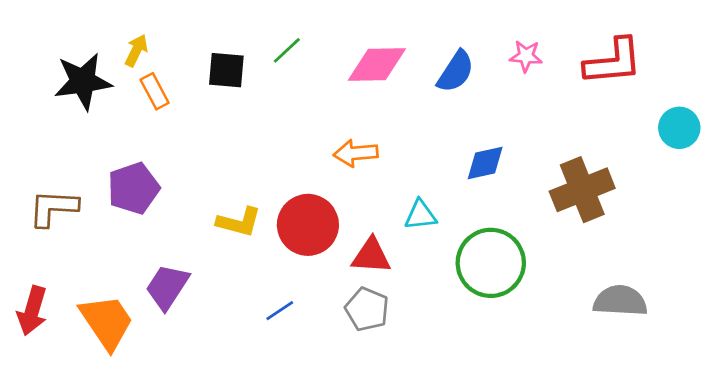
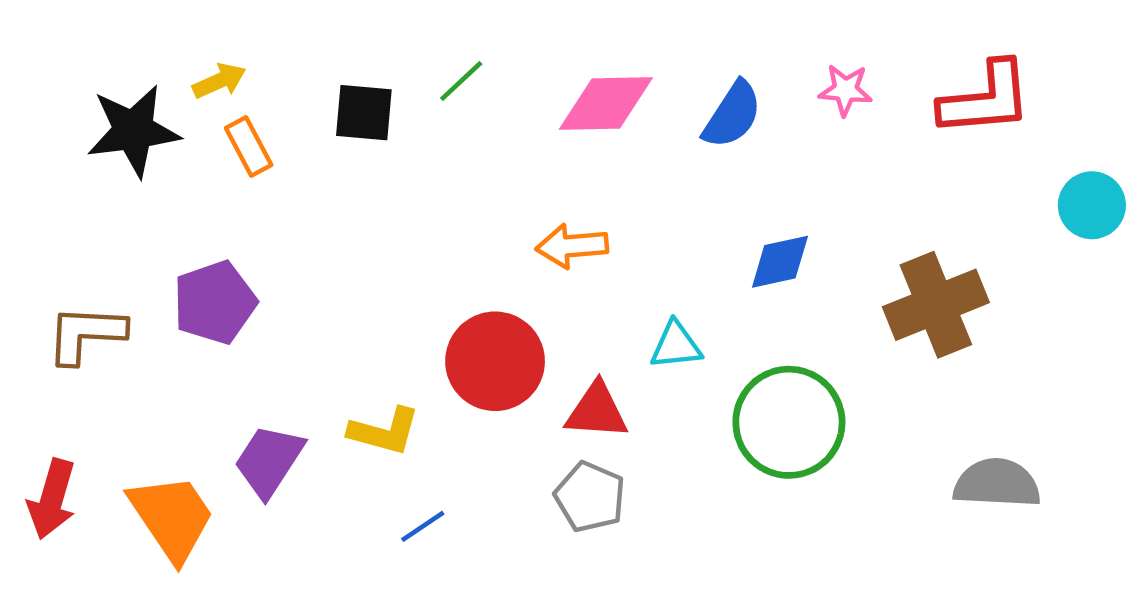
yellow arrow: (136, 50) -> (219, 81), turned 40
yellow L-shape: (239, 222) -> (384, 431), moved
blue line: (280, 311) -> (423, 526), moved

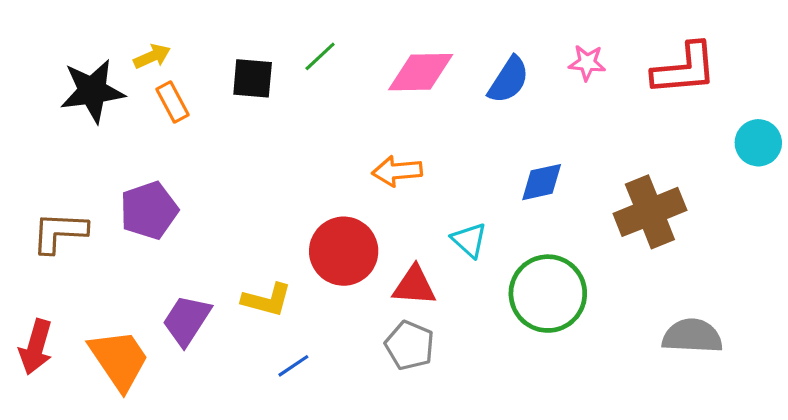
cyan triangle: (676, 345) -> (469, 240), turned 48

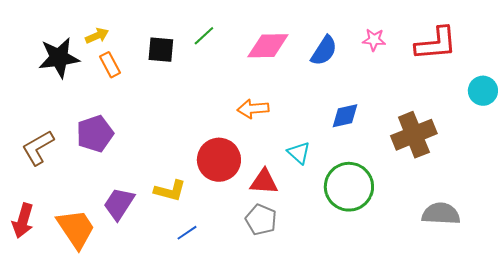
brown L-shape: (59, 232) -> (38, 148), turned -33

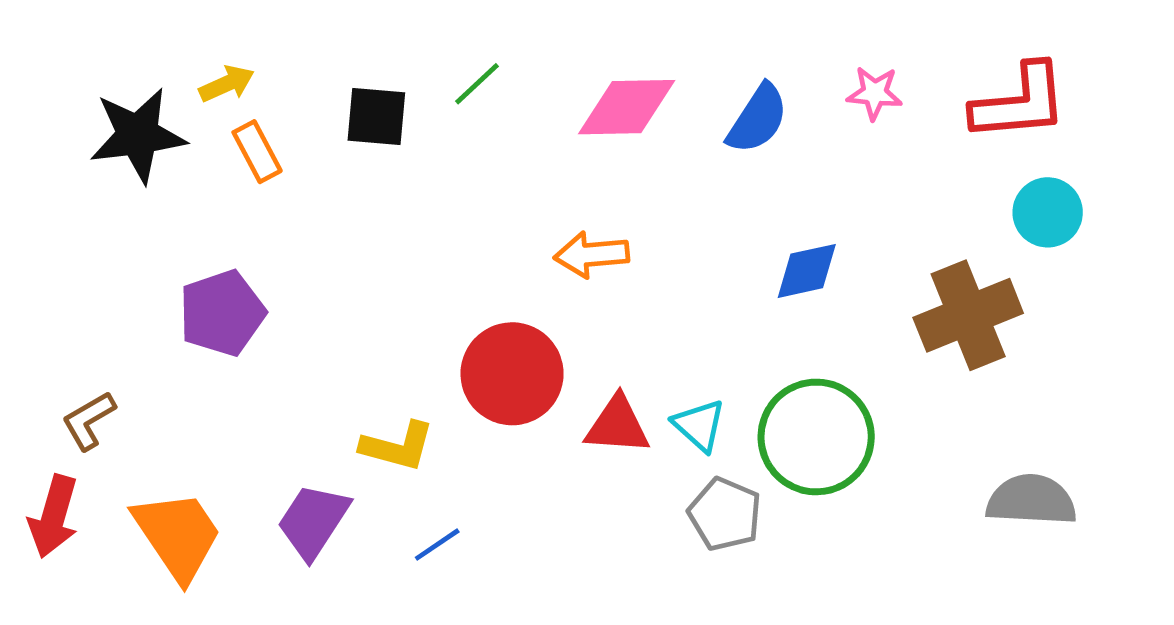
cyan circle: (483, 91) -> (1048, 212), moved
brown L-shape: (38, 148) -> (89, 421), moved, size x0.7
cyan triangle: (299, 153) -> (699, 425), moved
purple trapezoid: (119, 204) -> (313, 521), moved
gray pentagon: (261, 220) -> (725, 514), moved

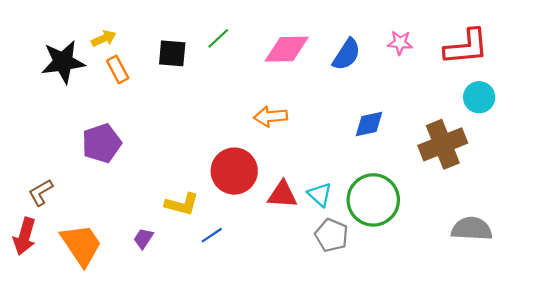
purple trapezoid: (313, 521) -> (143, 238), size x0.6
blue line: (437, 545) -> (212, 235), moved

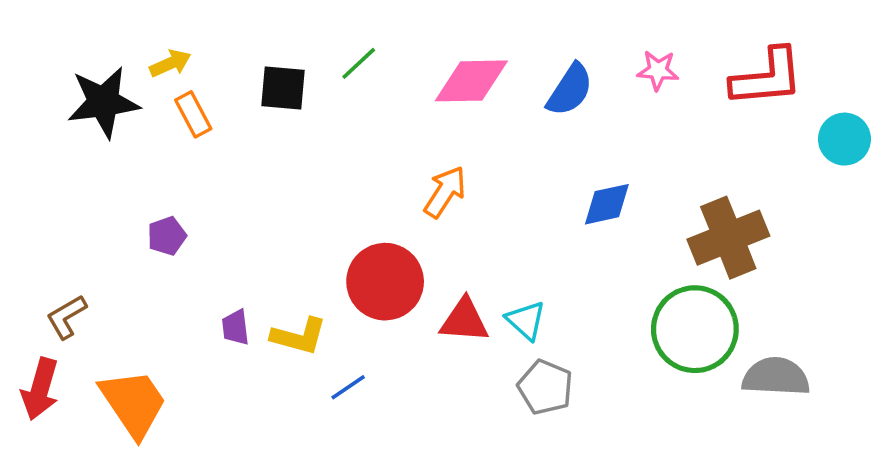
cyan circle: (479, 97) -> (844, 139), moved
orange arrow: (271, 116) -> (445, 192), turned 128
purple pentagon: (102, 143) -> (167, 236), size x0.6
green circle: (373, 200) -> (695, 329), moved
purple trapezoid: (143, 238) -> (235, 327), moved, turned -40

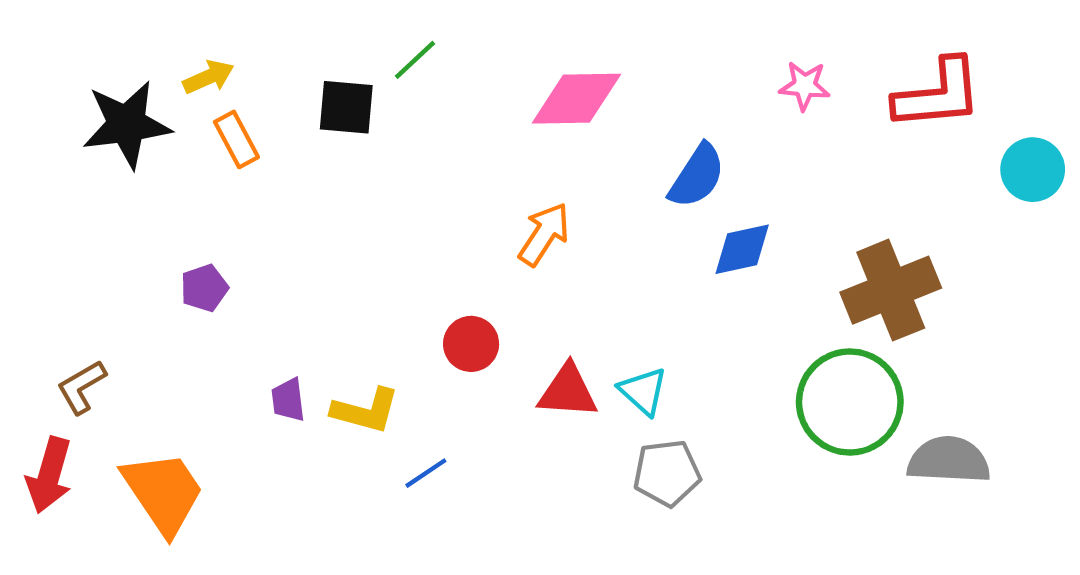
green line: (359, 63) -> (415, 60), moved
blue semicircle: (570, 90) -> (697, 176), moved
red circle: (385, 282) -> (471, 344), size x0.6
gray pentagon: (545, 387) -> (667, 473), turned -30

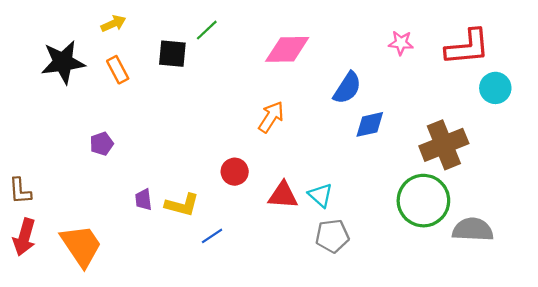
yellow arrow: (208, 77) -> (113, 24), moved
cyan circle: (1033, 170) -> (495, 88), moved
brown L-shape: (82, 387) -> (20, 191), moved, turned -64

